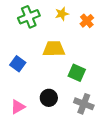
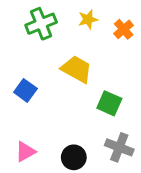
yellow trapezoid: (54, 49) -> (77, 69), turned 30
black circle: (49, 98) -> (74, 157), moved

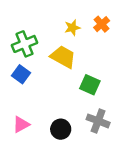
yellow star: (88, 19) -> (72, 28), moved
green cross: (41, 24) -> (25, 44), moved

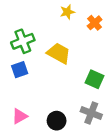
yellow star: (72, 28) -> (67, 12), moved
blue square: (21, 74) -> (20, 70), turned 35
green square: (90, 85) -> (95, 79), moved

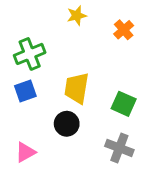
yellow star: (67, 12) -> (77, 16), moved
yellow trapezoid: (59, 53) -> (77, 88), moved, turned -110
black circle: (57, 121) -> (67, 124), moved

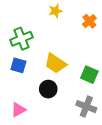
yellow trapezoid: (77, 88) -> (55, 63), turned -65
blue square: (25, 91) -> (18, 65), turned 35

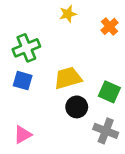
yellow trapezoid: (55, 63) -> (68, 78), turned 130
black circle: (48, 89) -> (77, 107), moved

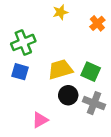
green square: (109, 92) -> (91, 72), moved
gray cross: (106, 131) -> (94, 103), moved
pink triangle: (23, 135) -> (40, 120), moved

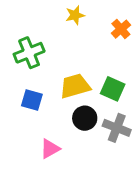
blue square: (20, 72) -> (32, 100), moved

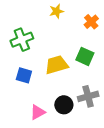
green square: (113, 89) -> (85, 56), moved
black circle: (85, 118) -> (64, 105), moved
gray cross: (117, 128) -> (88, 96), turned -36

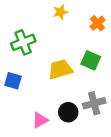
blue square: (24, 75) -> (13, 81), moved

